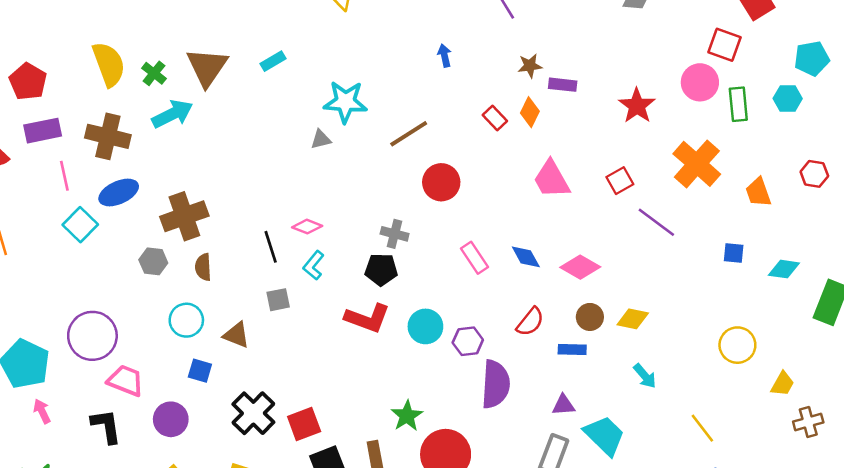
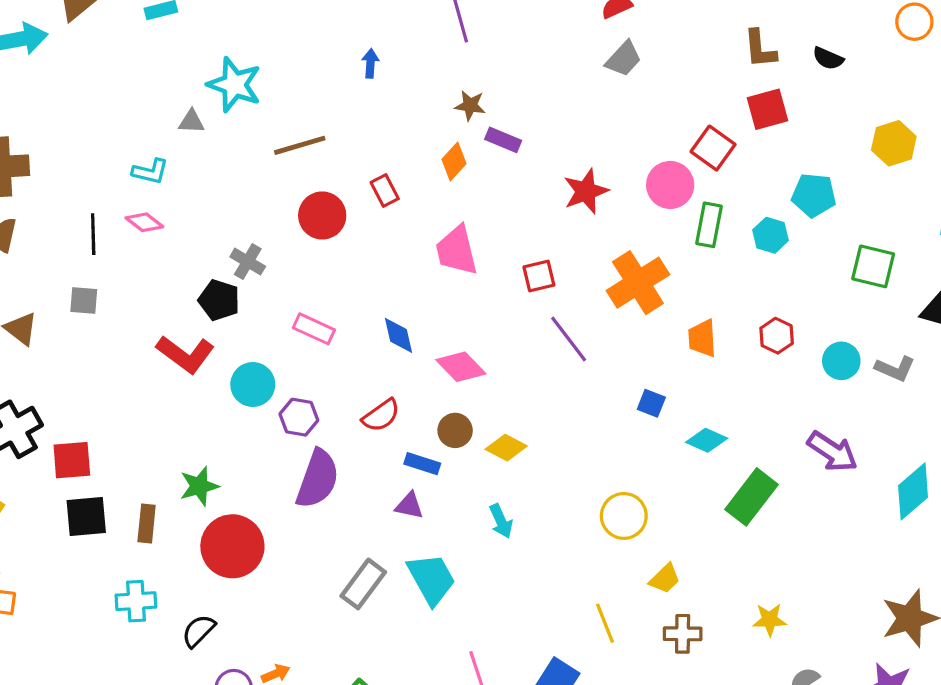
red rectangle: (495, 118) -> (385, 191), moved
pink rectangle: (474, 258) -> (314, 329), moved, turned -48
cyan L-shape: (314, 265) -> (150, 171), moved, turned -132
purple triangle: (563, 405) -> (409, 506), moved
yellow line: (702, 428) -> (605, 623), moved

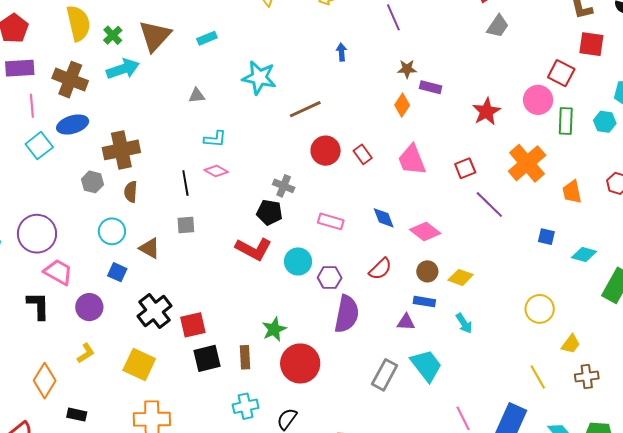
red square: (767, 109) -> (591, 44), turned 32
gray triangle: (191, 122) -> (197, 96), moved
red rectangle: (385, 191) -> (363, 154), moved
blue rectangle: (422, 464) -> (424, 302), moved

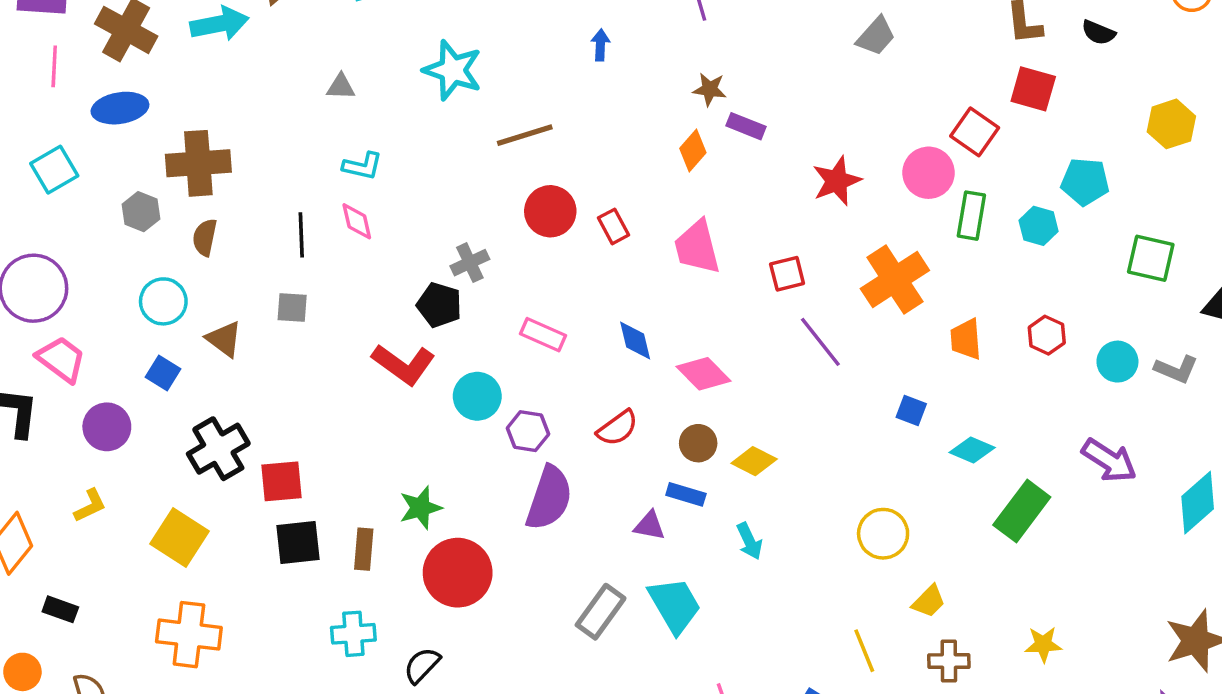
cyan square: (39, 146) -> (54, 170), moved
pink diamond: (216, 171) -> (357, 221), turned 40
gray cross: (284, 186) -> (470, 263), turned 35

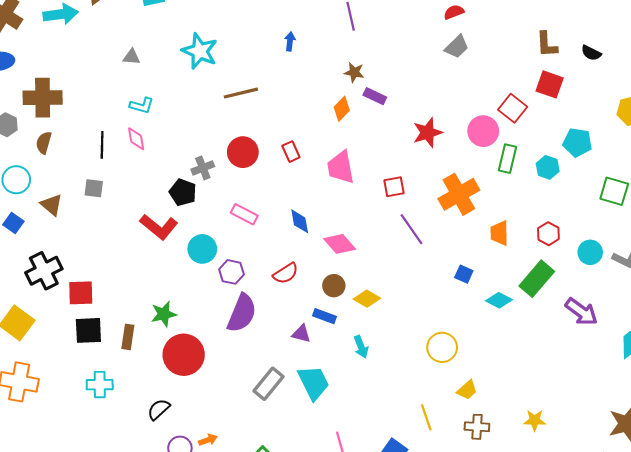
red circle: (550, 211) -> (243, 152), moved
green rectangle: (1022, 511) -> (537, 279), moved
cyan cross: (353, 634) -> (100, 385), moved

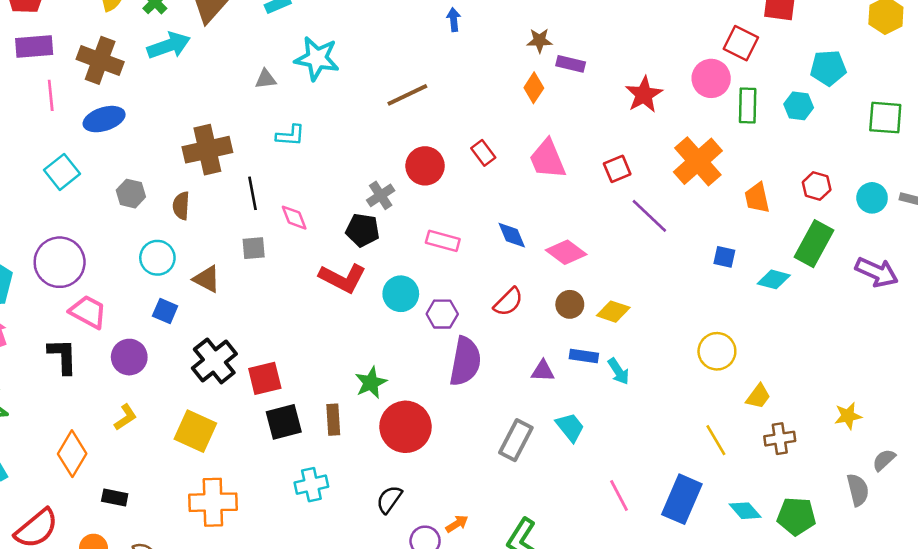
cyan star: (200, 51) -> (317, 58), moved
brown cross: (43, 98) -> (207, 150), moved
pink diamond: (136, 139) -> (294, 218), moved
blue rectangle: (325, 316) -> (584, 356), moved
cyan trapezoid: (314, 383) -> (570, 427), size x0.7

